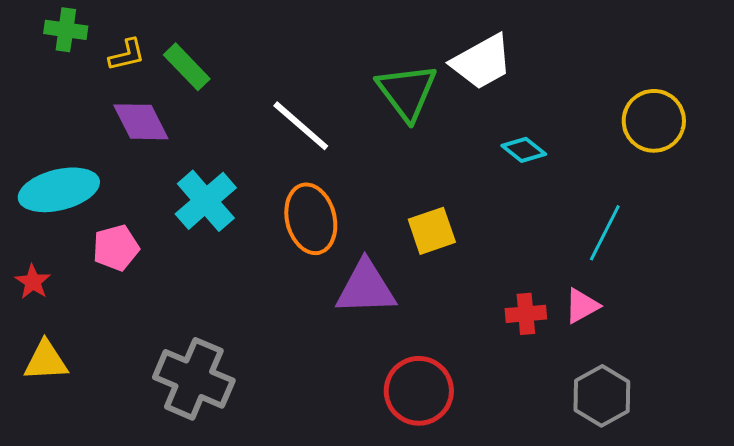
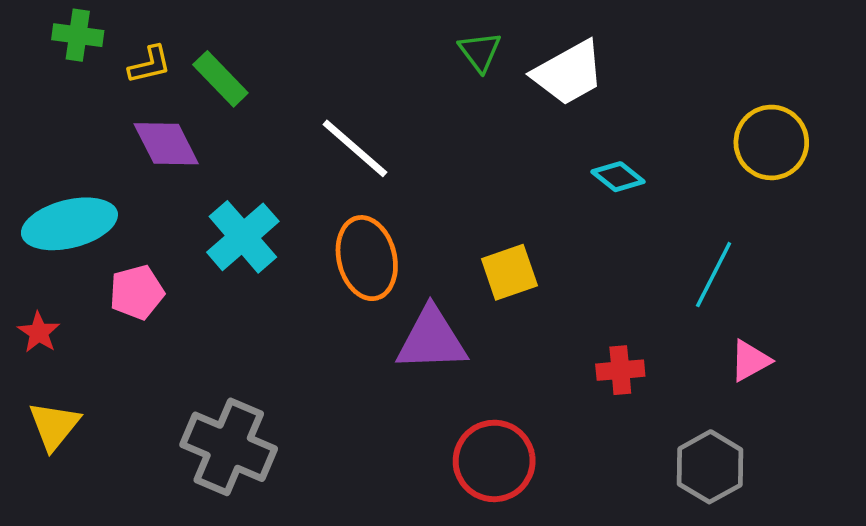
green triangle: (407, 92) -> (480, 52), moved, size x0.6
pink triangle: (582, 306) -> (750, 361), moved
yellow triangle: (46, 361) -> (54, 426), turned -48

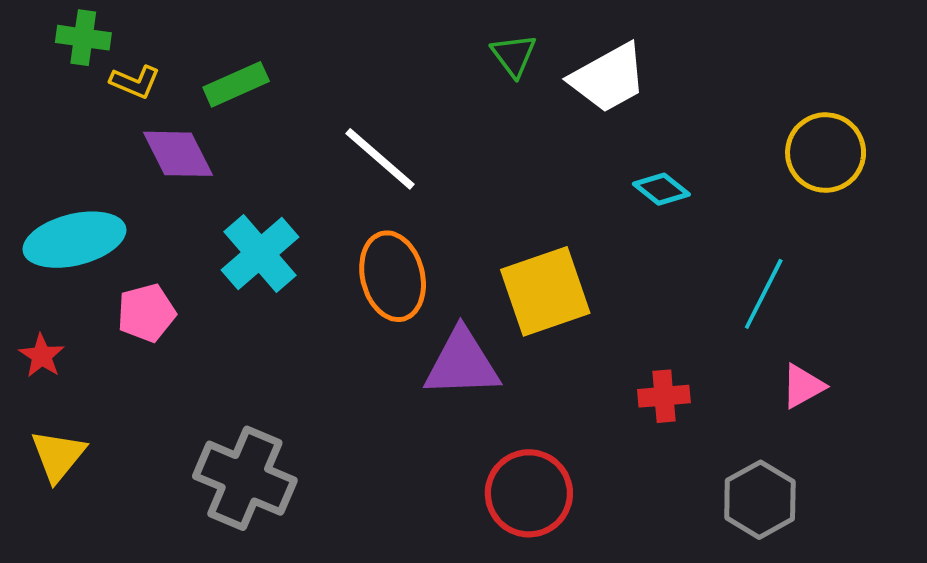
yellow L-shape: (150, 65) -> (135, 82), moved, turned 36
green rectangle: (220, 79) -> (236, 84), turned -70
yellow square: (509, 272) -> (545, 291), size x1.5

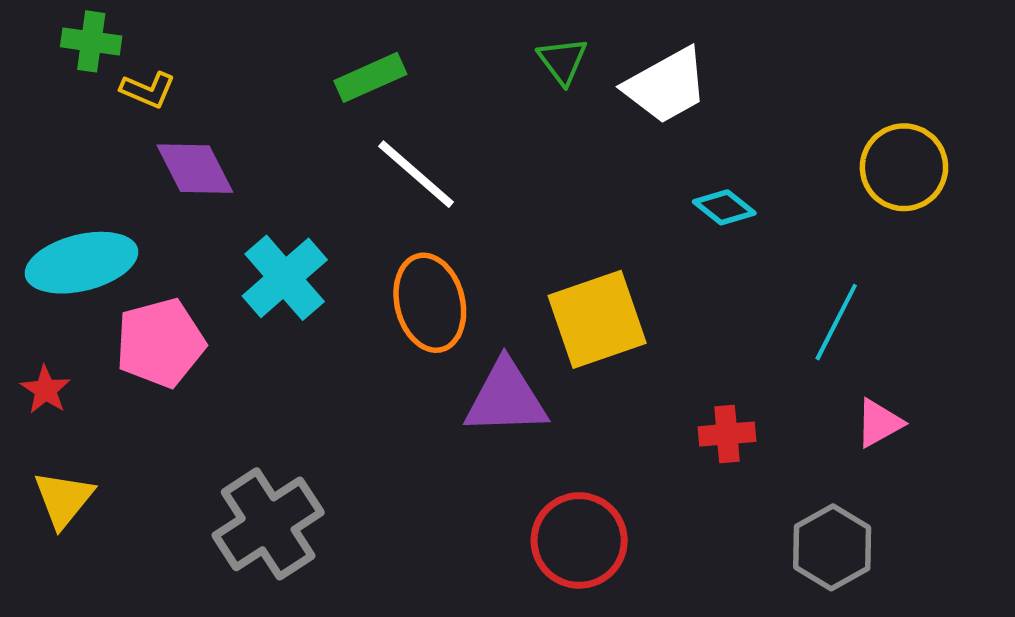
green rectangle: (236, 84) -> (370, 77), moved
pink pentagon: (146, 313) -> (160, 343), size x1.4
gray cross: (245, 478) -> (268, 524), turned 34

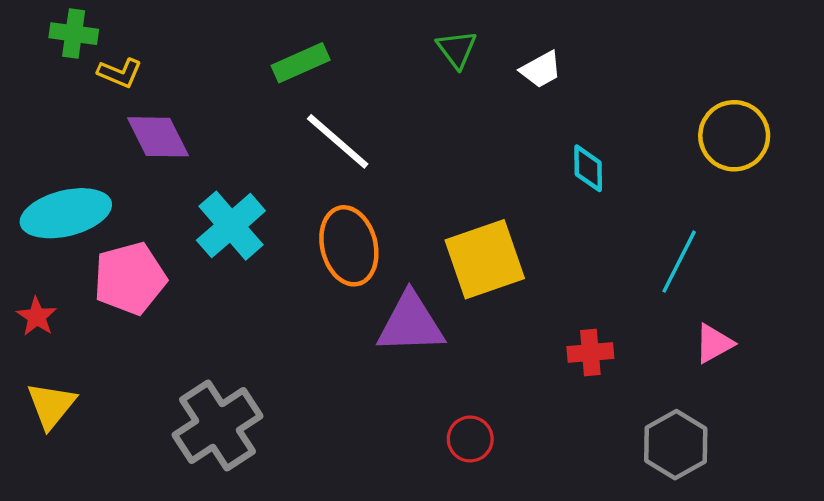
white trapezoid: (666, 86) -> (541, 69), size x0.6
cyan diamond: (724, 207) -> (588, 168), turned 51
red circle: (579, 540) -> (470, 439), size x0.6

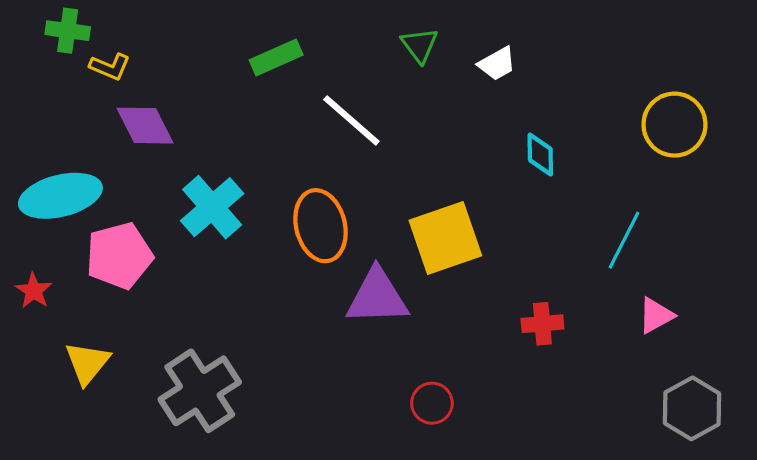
white line: (338, 141) -> (351, 120), moved
yellow triangle: (51, 405) -> (87, 363), moved
gray hexagon: (676, 445) -> (692, 408), moved

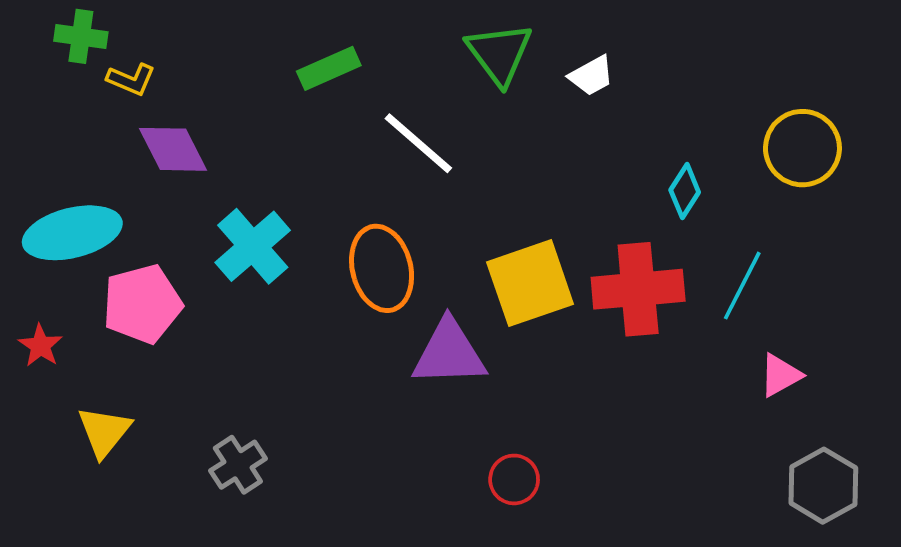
green triangle: (420, 45) -> (499, 54), size x1.5
cyan diamond: (540, 154) -> (685, 191), moved, turned 33
red cross: (542, 324) -> (638, 289), moved, size x1.8
gray cross: (200, 391) -> (238, 465), size x0.6

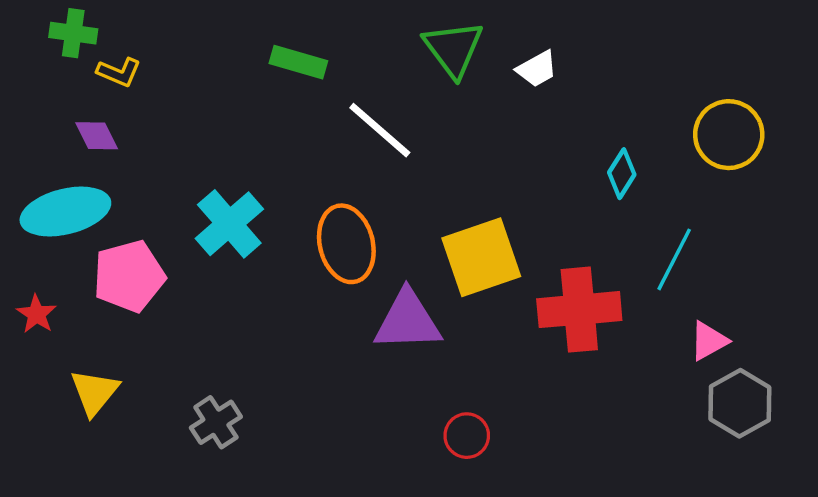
green rectangle: (329, 68) -> (298, 62), turned 40
purple diamond: (173, 149) -> (97, 136), moved, size x0.7
red cross: (638, 289) -> (579, 310), moved
gray hexagon: (823, 486) -> (740, 403), moved

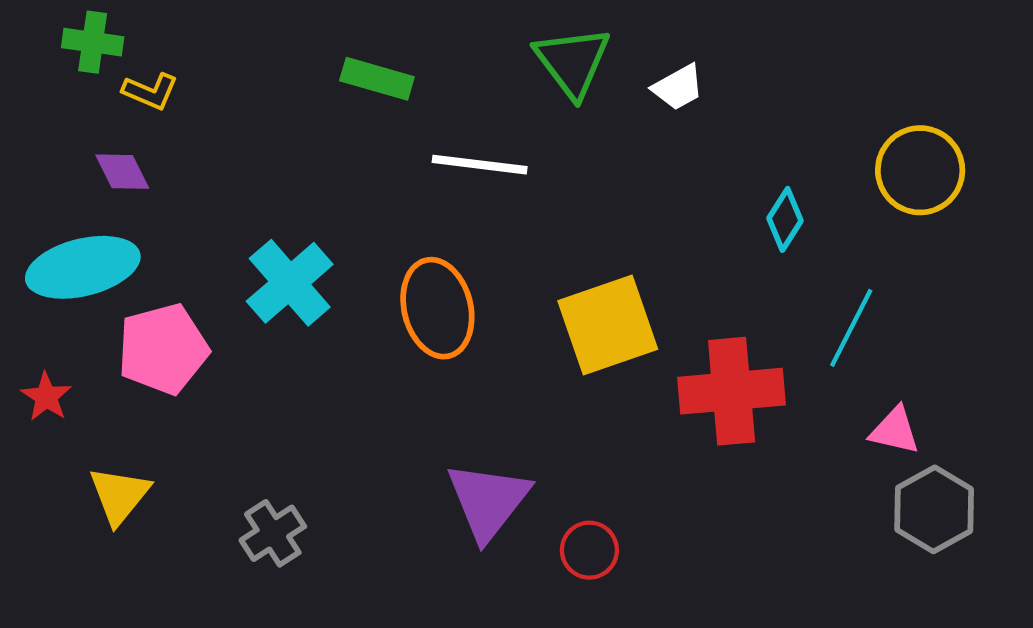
white line: (380, 130) -> (480, 165), turned -34
purple triangle: (408, 321) -> (488, 501), moved, turned -50
pink triangle: (709, 341) -> (895, 431), turned 42

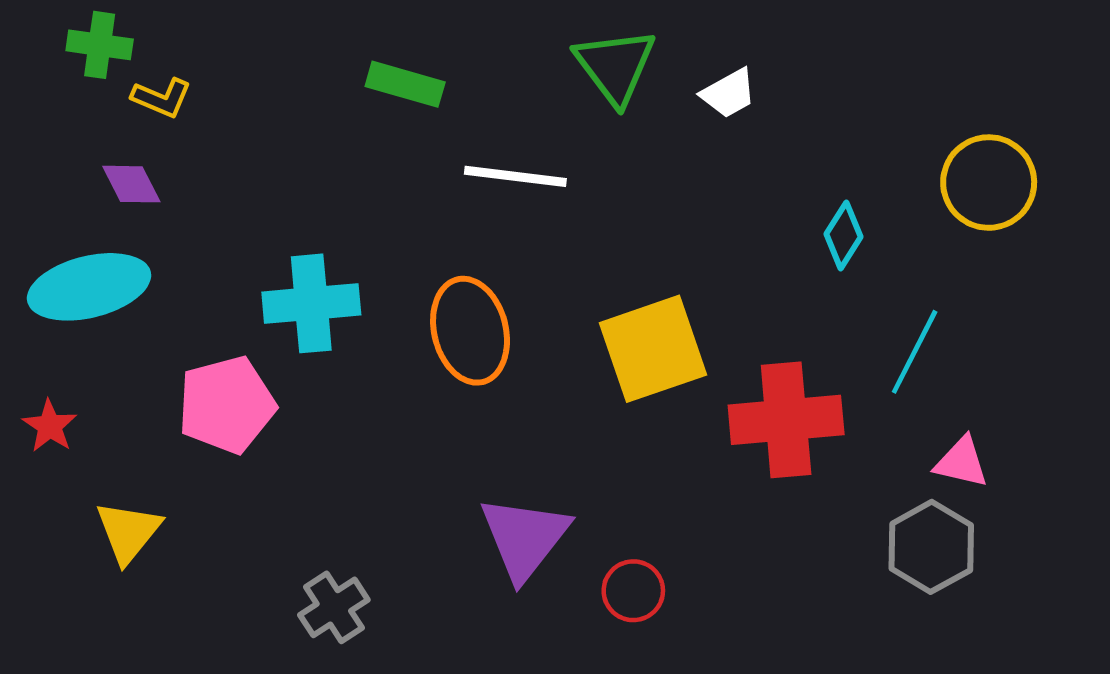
cyan cross: (290, 283) -> (311, 303), turned 36
pink pentagon: (163, 349) -> (227, 405), moved
gray hexagon: (934, 509) -> (931, 547), moved
gray cross: (273, 533) -> (334, 607), moved

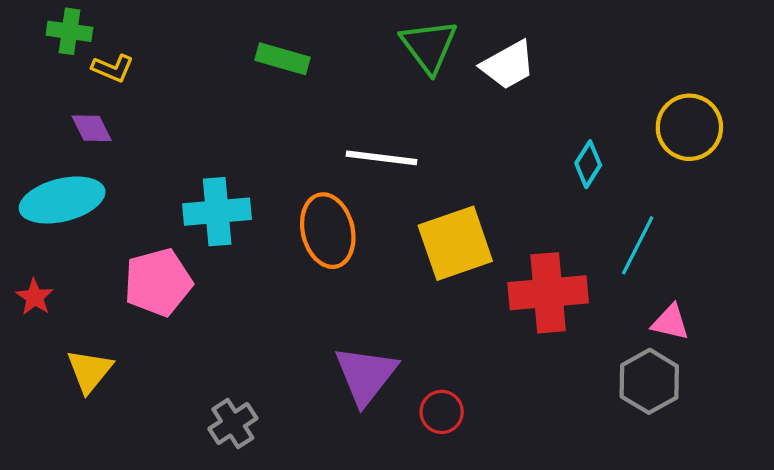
white trapezoid: (729, 93) -> (508, 65), size x1.4
white line: (515, 176) -> (382, 158), moved

